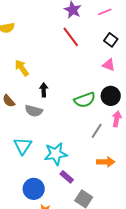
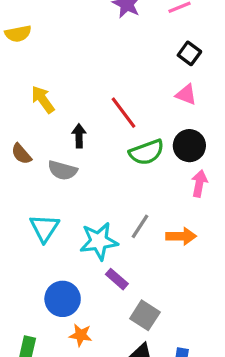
red line: (71, 37) -> (123, 113), moved
gray line: (97, 131) -> (140, 226), moved
orange arrow: (106, 162) -> (181, 236), moved

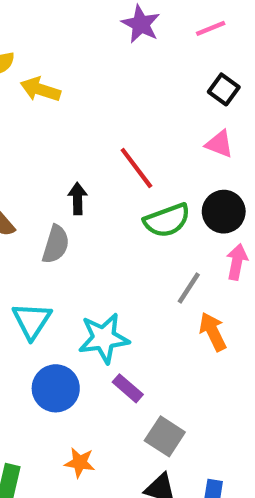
yellow arrow: (43, 99) -> (40, 89), moved, turned -36
gray semicircle: (63, 170) -> (56, 244), turned -88
gray line: (140, 226) -> (189, 288), moved
orange arrow: (181, 236) -> (213, 332), turned -116
blue circle: (63, 299) -> (56, 388), moved

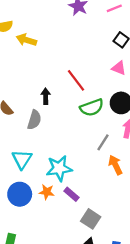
blue circle: (56, 388) -> (20, 194), moved
orange star: (80, 463) -> (47, 192), moved

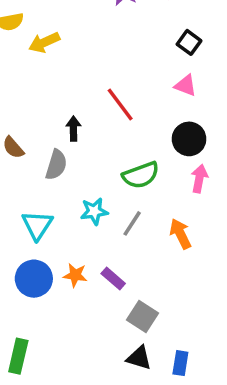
yellow arrow: (26, 40) -> (44, 42), turned -42
green semicircle: (92, 107) -> (141, 175), moved
gray line: (103, 142) -> (132, 223), moved
cyan star: (59, 168) -> (94, 211), moved, size x0.7

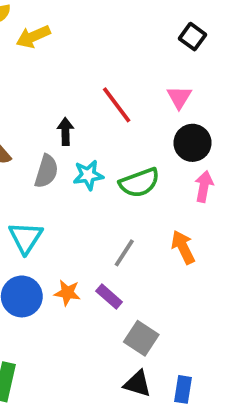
pink triangle: (186, 85) -> (179, 97), moved, turned 40
cyan star: (94, 211) -> (88, 175), moved
gray line: (132, 223) -> (124, 253), moved

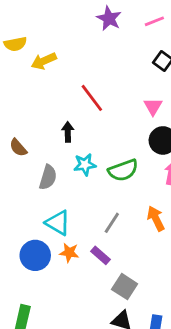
red line: (117, 105) -> (92, 98), moved
gray semicircle: (46, 171) -> (48, 177), moved
cyan triangle: (26, 238) -> (58, 223), moved, turned -32

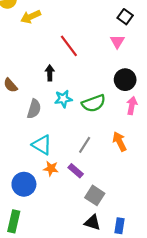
pink triangle: (153, 106) -> (117, 41), moved
blue circle: (35, 255) -> (24, 184), moved

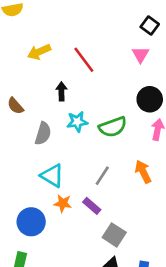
yellow arrow: (31, 17) -> (39, 52), moved

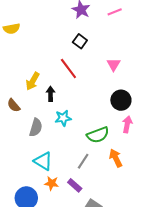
black square: (150, 26) -> (80, 41), moved
yellow arrow: (39, 52) -> (33, 81), moved, turned -36
green semicircle: (113, 127) -> (98, 135), moved

